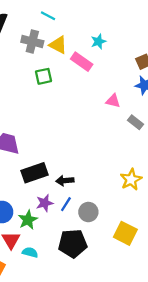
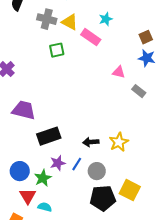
yellow star: (131, 179) -> (119, 142), moved
black arrow: (65, 181) -> (91, 142), moved
black pentagon: (73, 243) -> (103, 198), moved

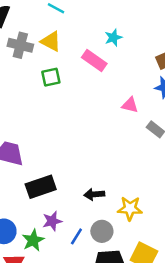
gray cross: (47, 19) -> (20, 45), moved
yellow triangle: (70, 22) -> (51, 41), moved
yellow star: (119, 142) -> (130, 208), moved, turned 30
blue line: (77, 164) -> (76, 236), moved

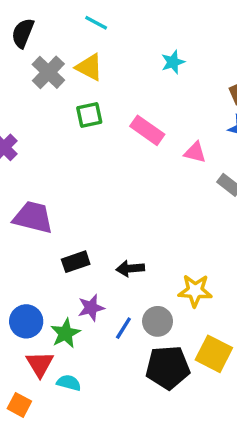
gray cross: (20, 45) -> (48, 72), turned 30
pink rectangle: (94, 61) -> (147, 130), moved
black rectangle: (41, 187) -> (76, 262), size x0.7
black arrow: (94, 194) -> (130, 268), moved

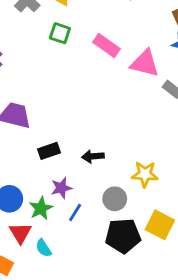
green square: (89, 115) -> (60, 33), turned 30
pink triangle: (195, 152) -> (145, 63), size x1.6
blue line: (123, 328) -> (75, 213), moved
cyan semicircle: (69, 383) -> (44, 248), turned -138

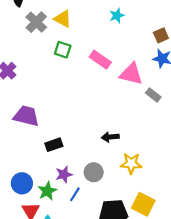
black arrow: (93, 156) -> (110, 137), moved
gray circle: (115, 199) -> (94, 172), moved

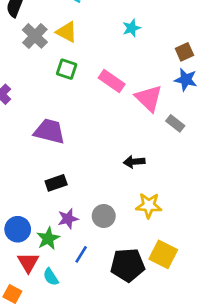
pink triangle: (131, 74) -> (149, 98), turned 30
purple trapezoid: (26, 116) -> (49, 131), moved
black arrow: (110, 137) -> (134, 162), moved
blue line: (75, 194) -> (81, 254), moved

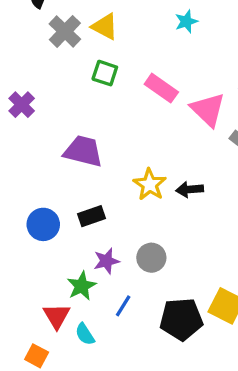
yellow star: (149, 205) -> (150, 184), moved, turned 30
blue circle: (18, 229) -> (43, 224), moved

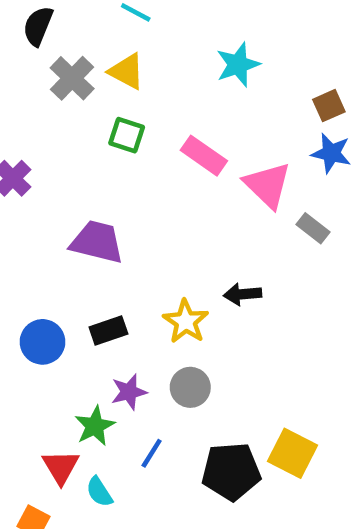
cyan star: (186, 21) -> (238, 65), size x1.4
yellow star: (150, 184) -> (186, 321), moved

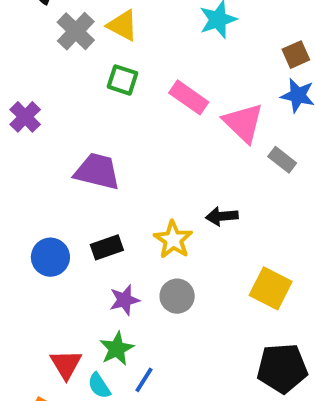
green star: (95, 426) -> (117, 349), moved
blue line: (152, 453) -> (144, 380), moved
yellow square: (292, 453) -> (271, 288), moved
black pentagon: (231, 471) -> (282, 368), moved

